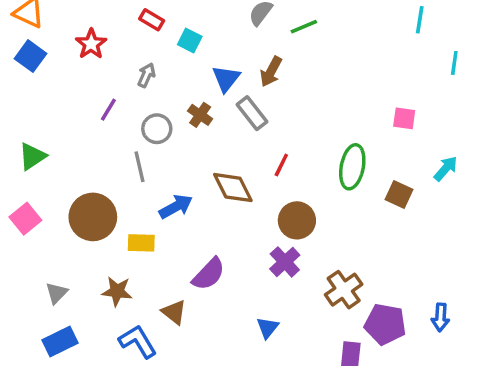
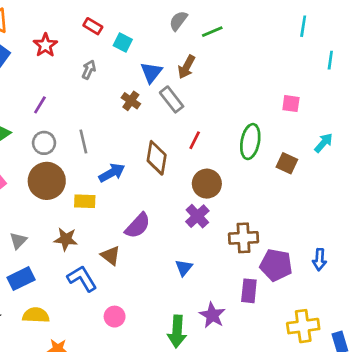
purple line: (108, 110) -> (40, 105), moved
gray circle: (157, 129) -> (44, 143), moved
brown diamond: (233, 188) -> (157, 158), turned 36
brown cross: (344, 290) -> (243, 238), turned 32

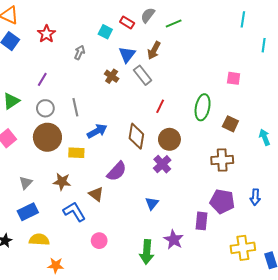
red rectangle: (93, 26) -> (127, 22), moved
cyan arrow: (324, 143) -> (265, 137), moved, turned -63
brown diamond: (157, 158) -> (136, 136), moved
brown cross: (243, 238) -> (222, 160), moved

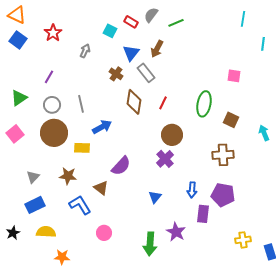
brown diamond: (136, 136) -> (134, 102), moved
blue arrow: (255, 197) -> (192, 190), moved
yellow cross: (243, 248) -> (243, 240), size x0.7

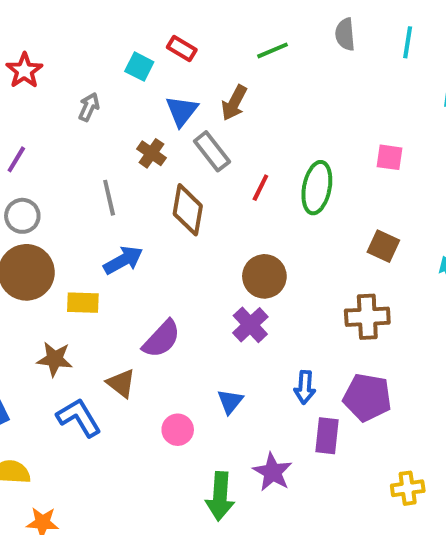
gray semicircle: (151, 15) -> (345, 34), moved, turned -42
red line: (163, 103) -> (260, 188), moved
gray line: (81, 104) -> (109, 198), moved
green ellipse: (204, 104) -> (317, 188), moved
pink circle: (104, 233) -> (178, 430), moved

